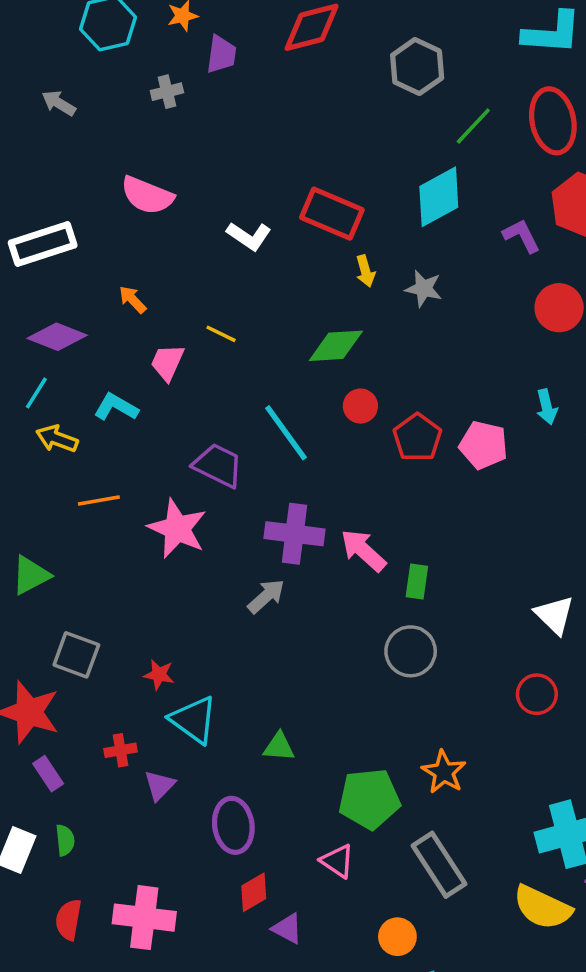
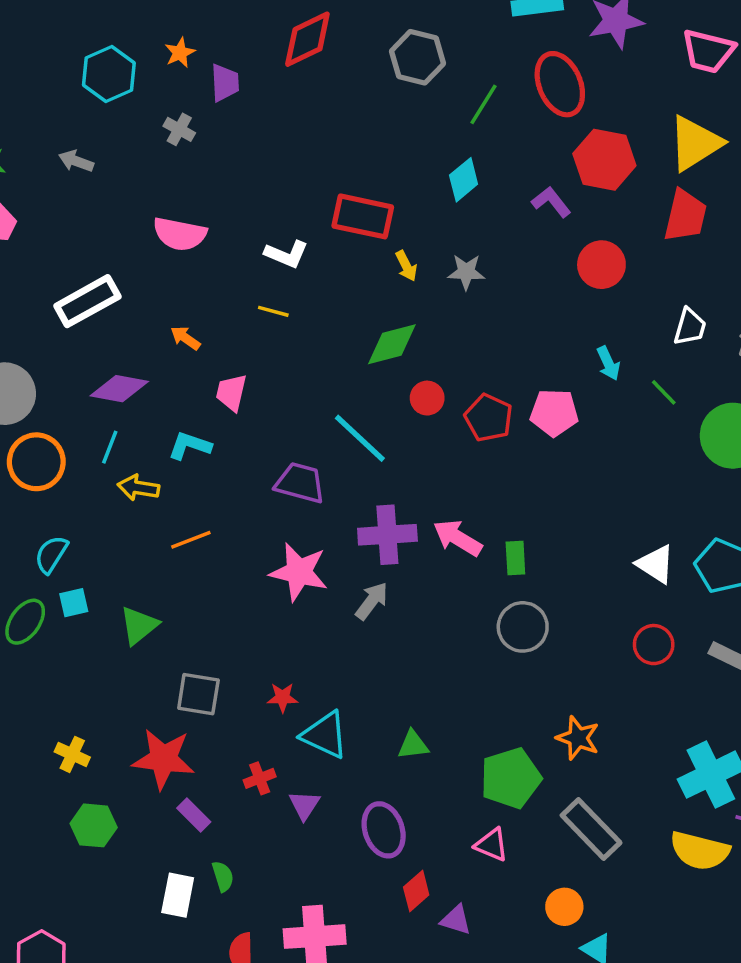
gray cross: (167, 92) -> (179, 129), turned -36
cyan diamond: (439, 197) -> (464, 180), size x0.7
yellow line: (221, 334) -> (273, 311), moved
pink star: (177, 529) -> (299, 572), moved

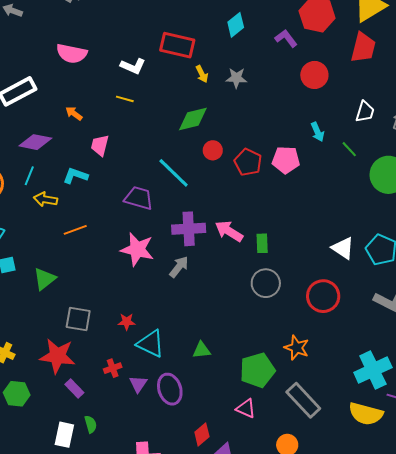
red circle: (654, 645) -> (323, 296), moved, size x1.4
purple ellipse: (384, 830) -> (170, 389), moved

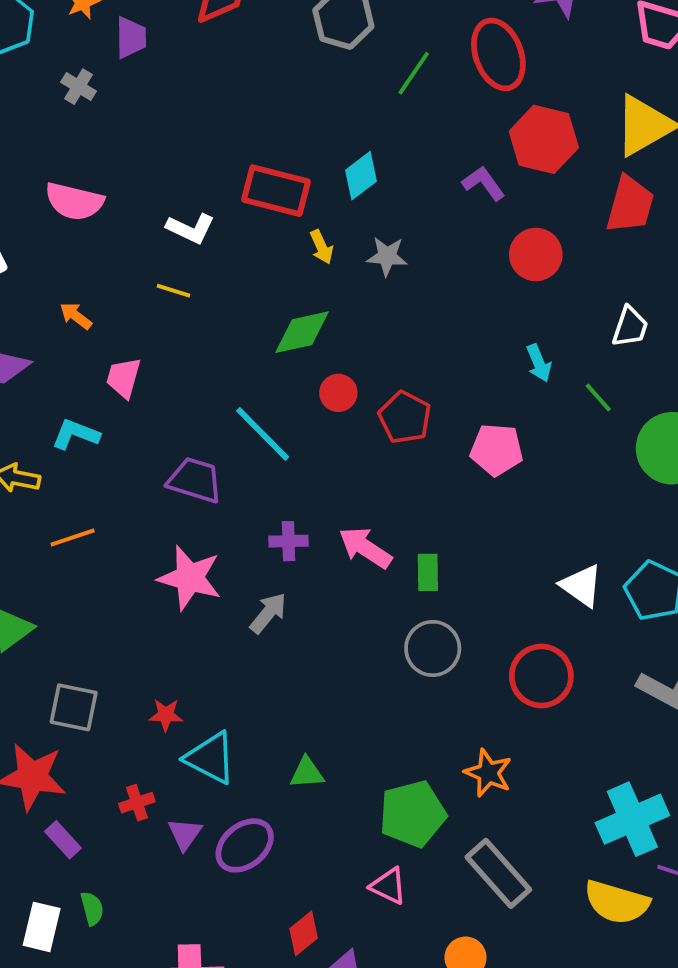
cyan diamond: (236, 25) -> (361, 176), moved
pink pentagon: (286, 160) -> (497, 450), moved
purple cross: (189, 229) -> (288, 541), size x0.6
purple ellipse: (170, 389) -> (245, 845), turned 68

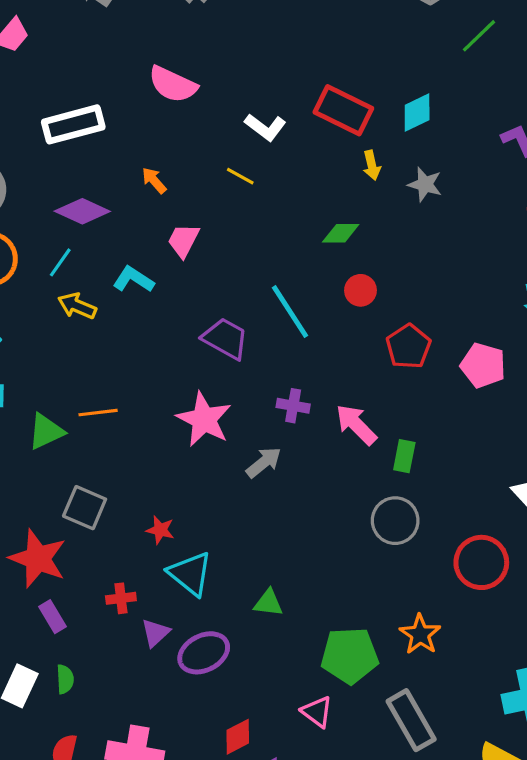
green diamond: (302, 332) -> (341, 233), size x0.7
red pentagon: (405, 417) -> (408, 347), moved
orange line: (73, 537) -> (98, 413), moved

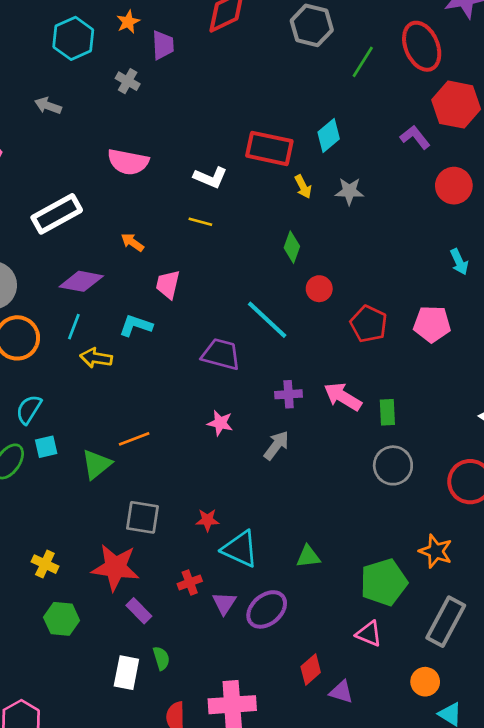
green diamond: (341, 233) -> (292, 247), turned -56
pink star: (204, 419) -> (220, 423), size x0.6
gray rectangle: (411, 720) -> (446, 622), turned 72

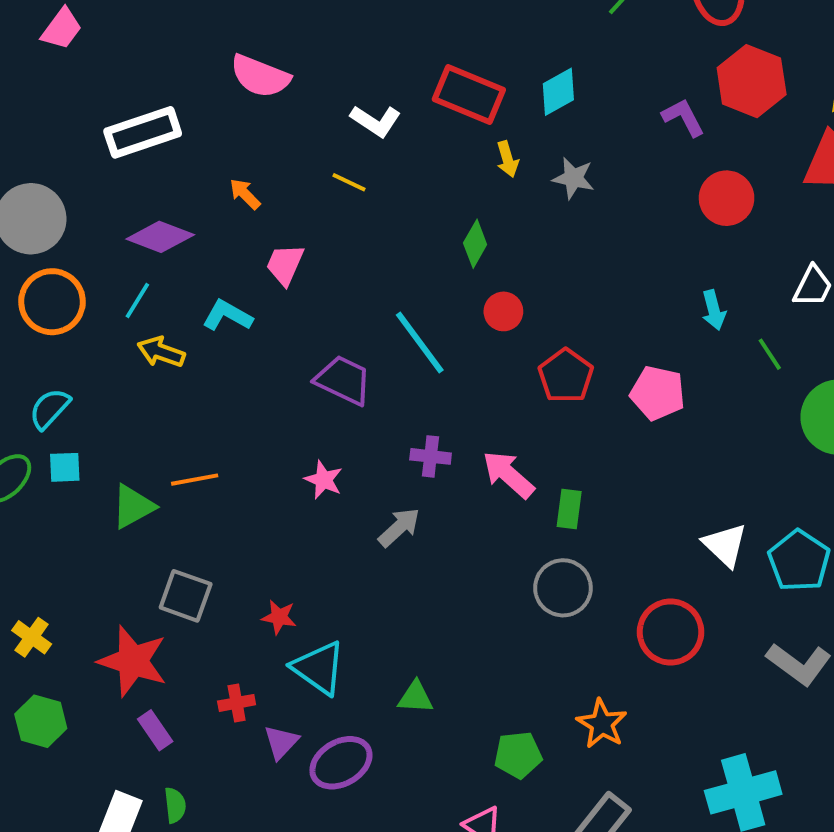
green pentagon: (384, 582) -> (518, 755), size x0.7

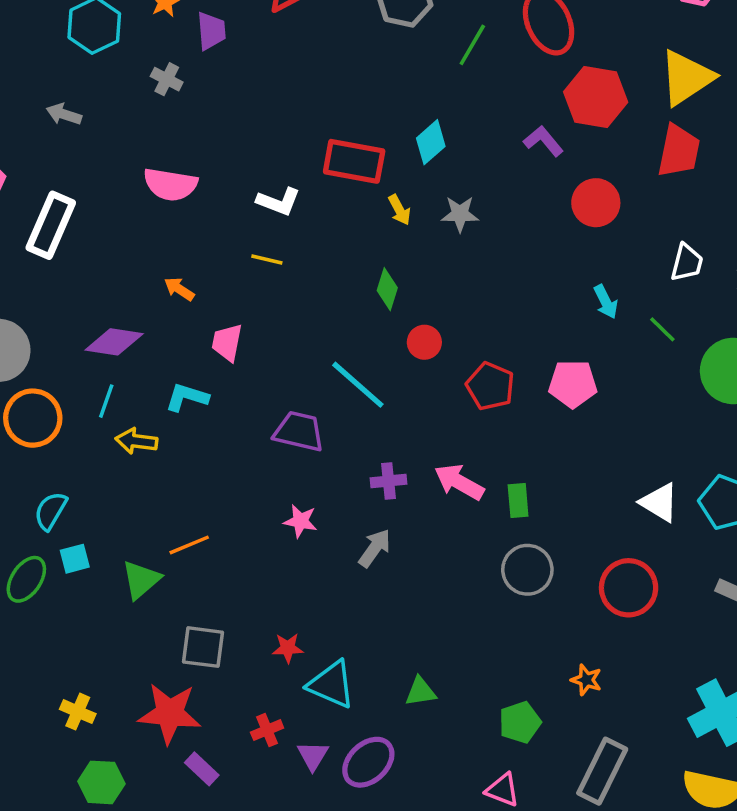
white rectangle: (143, 132) -> (51, 225), moved, turned -36
orange star: (602, 724) -> (586, 680), size x0.7

